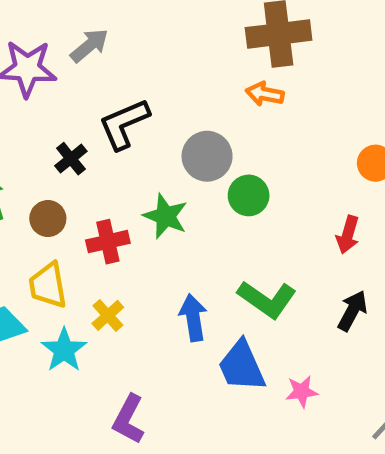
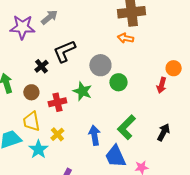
red arrow: (348, 235) -> (162, 85), moved
green L-shape: (267, 299) -> (127, 127), turned 100

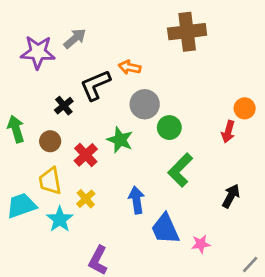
orange arrow: (126, 38) -> (130, 67), moved
red cross: (57, 102) -> (86, 155), turned -30
green L-shape: (127, 127) -> (180, 170), moved

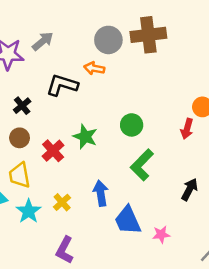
black L-shape: (95, 85) -> (62, 85), turned 40
gray circle: (145, 104) -> (108, 40), moved
black cross: (64, 106) -> (22, 106), moved
yellow cross: (86, 199) -> (62, 202), moved

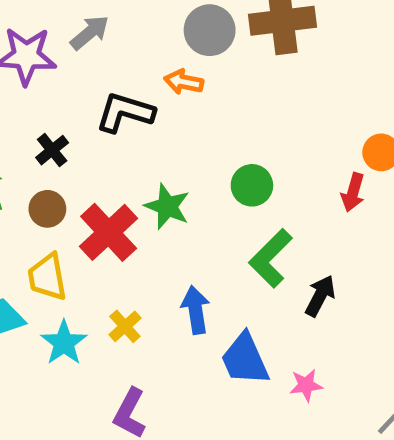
red cross: (53, 151) -> (109, 232), size x1.4
black arrow: (190, 189) -> (320, 296), moved

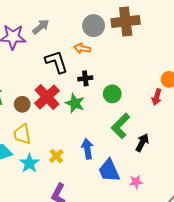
black L-shape: (125, 112) -> (56, 62), turned 55
black cross: (52, 150) -> (85, 78), moved, turned 32
red cross: (109, 232) -> (47, 97), moved

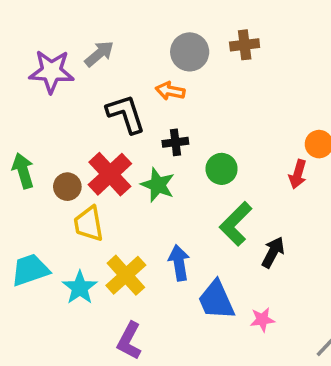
brown cross: (126, 21) -> (245, 45), size x0.6
yellow trapezoid: (22, 134) -> (89, 224), moved
yellow cross: (56, 156) -> (126, 275), size x1.6

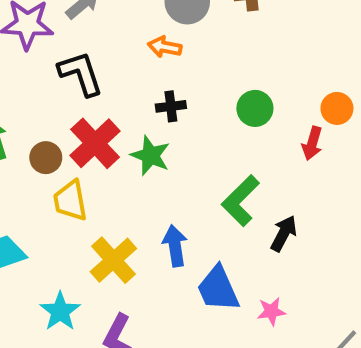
black L-shape: (126, 114) -> (81, 74), moved
green circle: (222, 169) -> (255, 108), moved
cyan star: (80, 288) -> (60, 311), moved

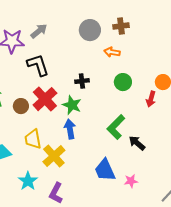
orange arrow: (165, 47) -> (112, 52), moved
yellow trapezoid: (70, 201) -> (33, 139), moved
black arrow: (284, 233) -> (137, 143), turned -78
blue arrow: (175, 246) -> (70, 129), moved

